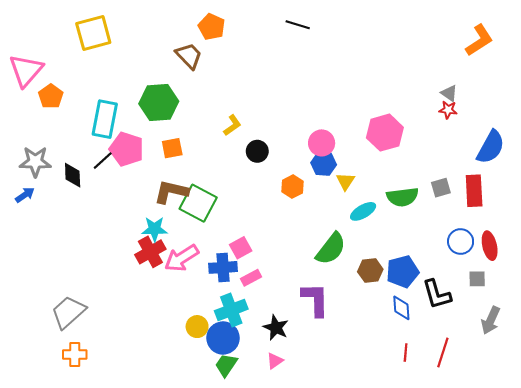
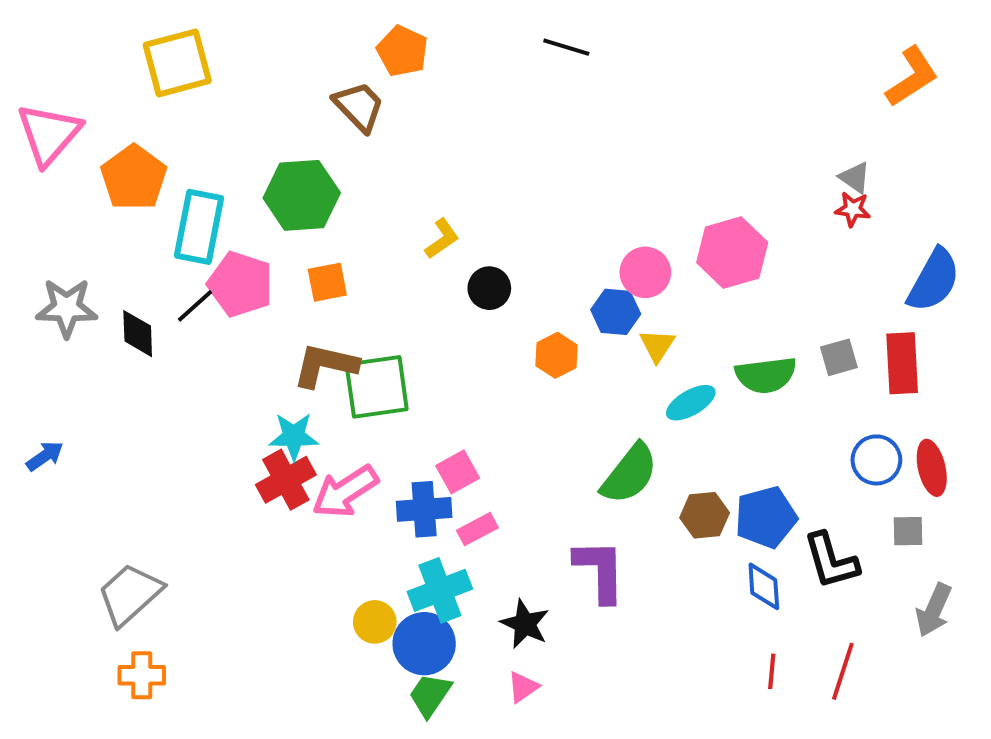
orange pentagon: (51, 96) -> (134, 178), moved, size x1.4
pink circle: (322, 143) -> (645, 272), moved
blue arrow: (25, 195) -> (45, 456), moved
green square: (198, 203) -> (377, 387), turned -36

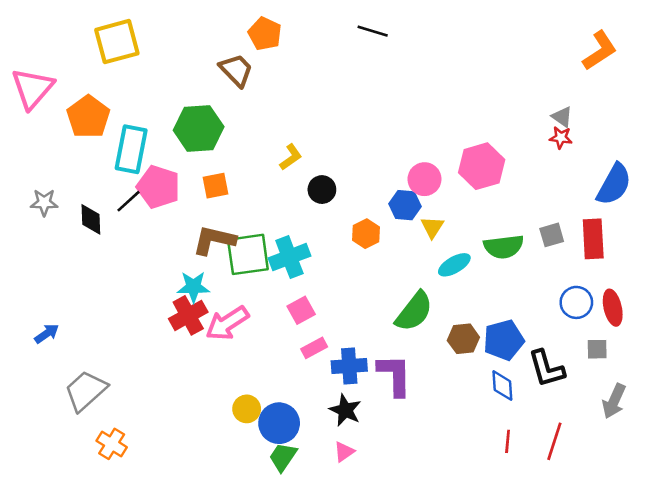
gray star: (67, 308) -> (44, 202), size x0.7
blue arrow: (45, 456) -> (47, 334), moved
blue cross: (424, 509) -> (349, 366), moved
cyan cross: (440, 590) -> (289, 257), moved
orange cross: (142, 675) -> (112, 444), moved, turned 32

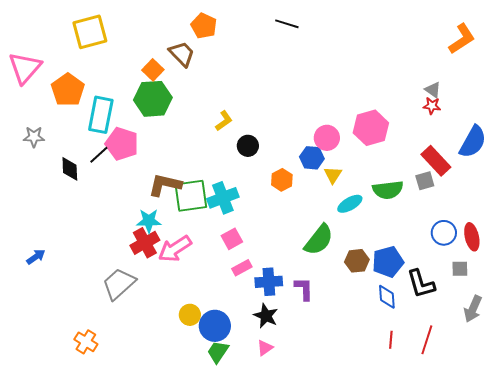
orange square: (215, 186) -> (153, 70), moved, turned -35
gray star: (44, 202) -> (34, 137), moved
red rectangle: (593, 239) -> (436, 161), moved, turned -40
purple L-shape: (395, 375) -> (304, 289), size x0.7
gray trapezoid: (86, 391) -> (119, 284), moved

